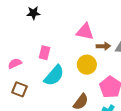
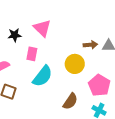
black star: (33, 13) -> (15, 35), moved
pink triangle: (85, 32) -> (42, 28), moved, turned 36

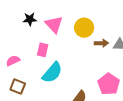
black star: (15, 35) -> (30, 19), moved
yellow circle: (75, 64) -> (84, 28), moved

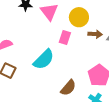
pink rectangle: (43, 50) -> (65, 38), moved

